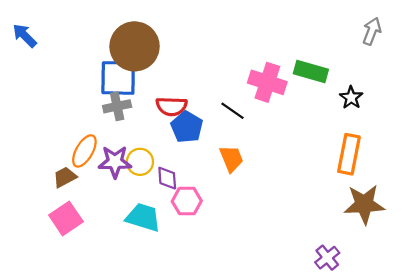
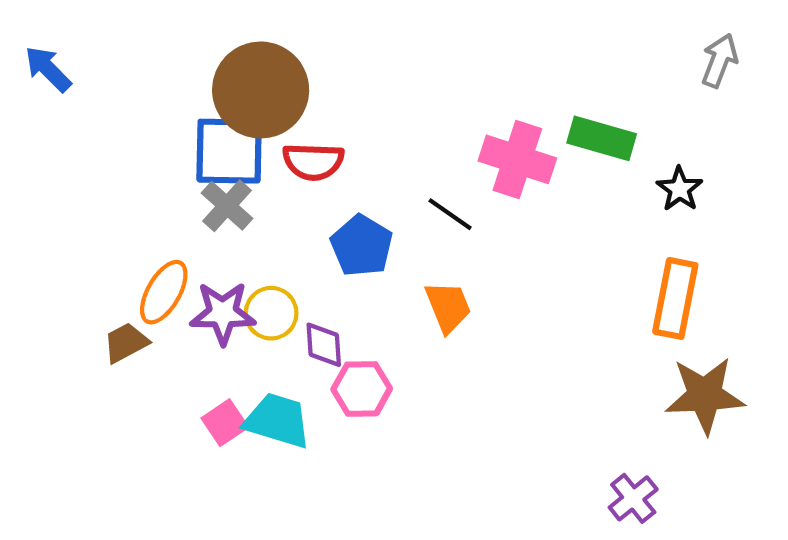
gray cross: (117, 106) -> (227, 206), turned -36
red semicircle: (172, 106) -> (313, 162), moved
pink square: (66, 218) -> (225, 423), moved, size x0.7

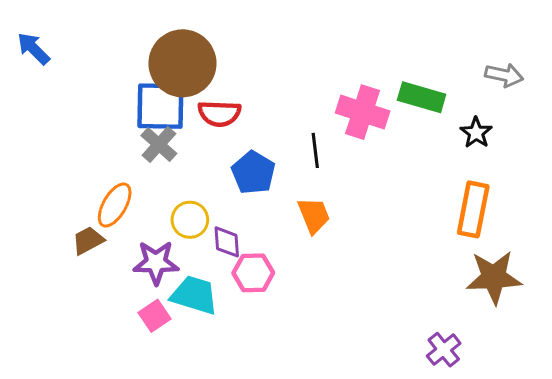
gray arrow: (720, 61) -> (504, 75), moved, turned 81
black line: (450, 214) -> (315, 150), turned 48
purple star: (223, 313) -> (156, 263), moved
pink square: (225, 423) -> (154, 316), moved

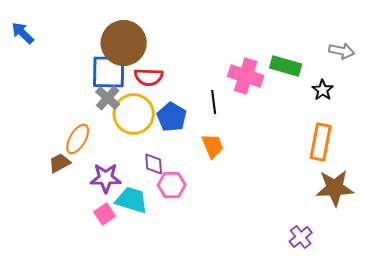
yellow circle: (190, 220) -> (134, 114), moved, size x1.6

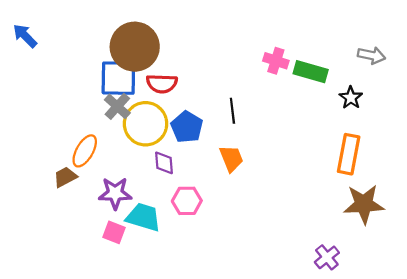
pink cross: (246, 76) -> (276, 61), moved, size x0.7
purple diamond: (154, 164) -> (164, 163), moved
pink square: (105, 214) -> (114, 232), turned -35

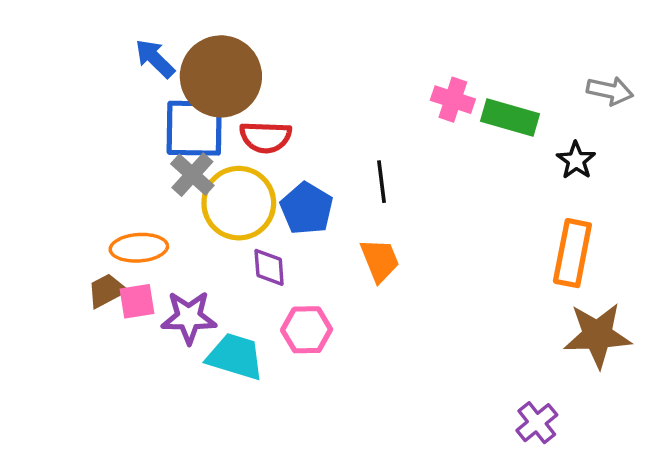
blue arrow: (25, 36) -> (155, 59), moved
orange ellipse: (85, 151) -> (139, 248), turned 56
pink square: (114, 232) -> (137, 301), moved, turned -30

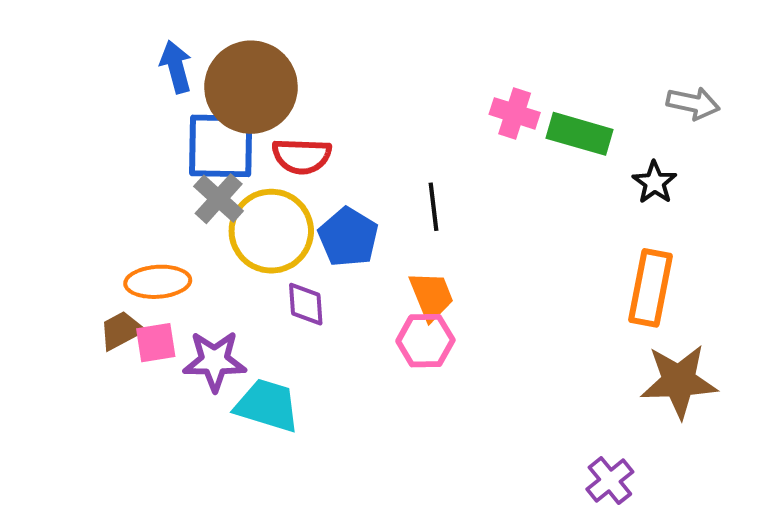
blue arrow: (155, 59) -> (176, 67), turned 30
pink hexagon: (307, 330) -> (425, 341), moved

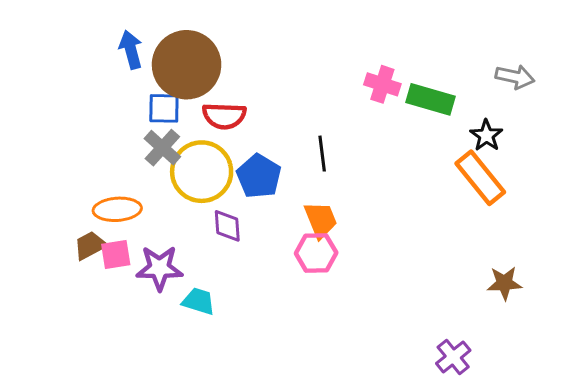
blue square: (221, 146) -> (164, 108), size x0.6
orange rectangle: (650, 288) -> (480, 178), moved, turned -50
brown star: (679, 381) -> (504, 283), size x0.6
cyan trapezoid: (267, 405) -> (199, 301), size x0.7

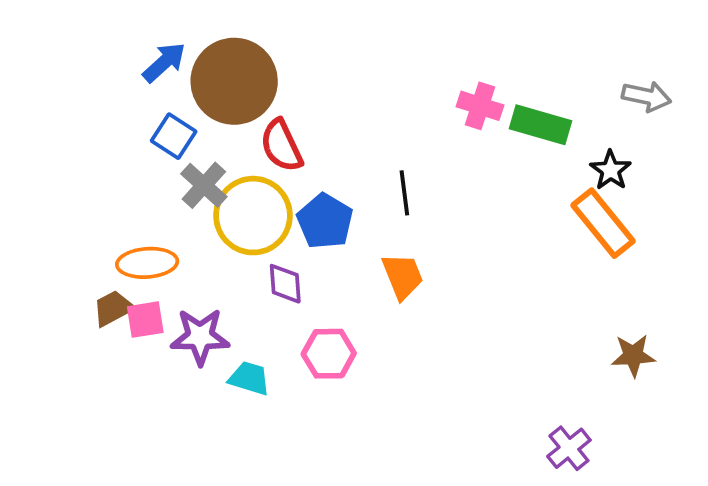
blue arrow: (131, 50) -> (164, 62), turned 63
blue square: (164, 108) -> (174, 136), moved, turned 32
red semicircle: (224, 116) -> (281, 146), turned 63
pink hexagon: (316, 253) -> (329, 354), moved

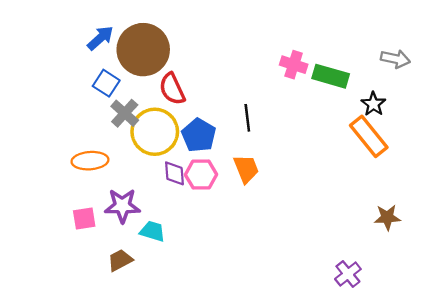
brown trapezoid: (113, 308) -> (120, 260), moved
pink square: (145, 320) -> (84, 218), moved
pink hexagon: (329, 354) -> (201, 175), moved

